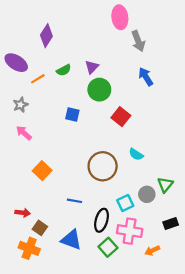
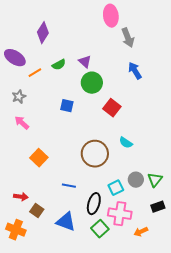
purple triangle: (92, 67) -> (85, 62), turned -32
green triangle: (165, 185) -> (155, 180), moved
orange cross: (29, 248) -> (16, 230), moved

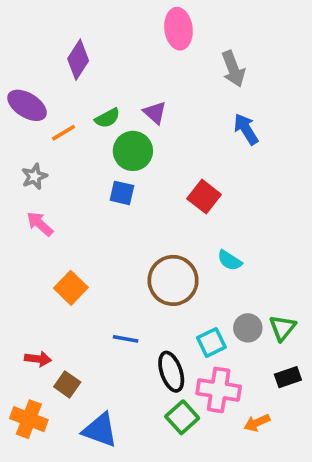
pink ellipse: (111, 16) -> (178, 29), moved
green circle: (92, 83) -> (133, 151), moved
black ellipse: (94, 204) -> (171, 372), turned -35
blue triangle: (66, 222) -> (100, 430), moved

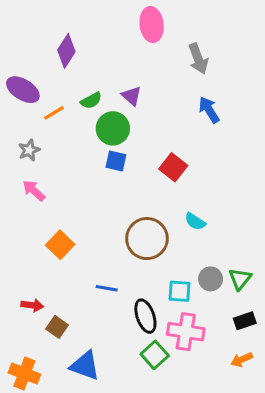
blue square: (122, 193) -> (116, 161), moved
cyan square: (211, 342) -> (180, 291), turned 30
orange cross: (29, 419) -> (24, 373), moved
orange arrow: (257, 423) -> (242, 360), moved

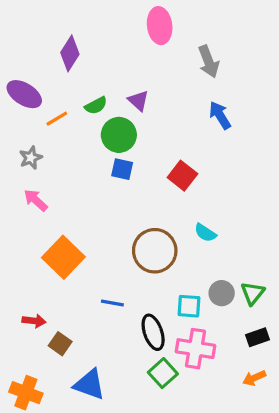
orange square: (60, 245) -> (63, 257), size x1.4

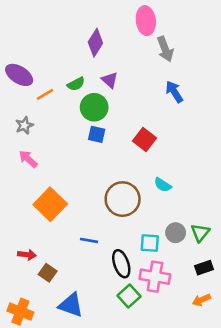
pink ellipse: (160, 26) -> (146, 21), moved
purple diamond: (70, 53) -> (95, 43), moved

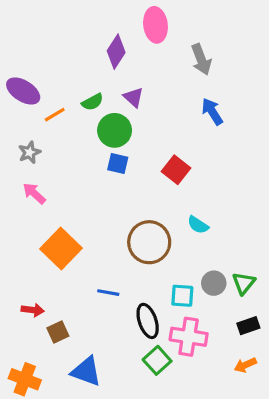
pink ellipse: (146, 21) -> (155, 25), moved
brown square: (48, 273) -> (58, 332), turned 30

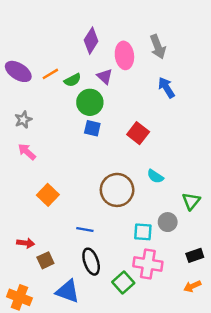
pink ellipse: (155, 25) -> (124, 55), moved
orange line: (55, 115) -> (50, 74), moved
orange square: (61, 248) -> (48, 195), size x0.7
green triangle: (244, 283) -> (191, 201), moved
black ellipse: (148, 321) -> (91, 262), moved

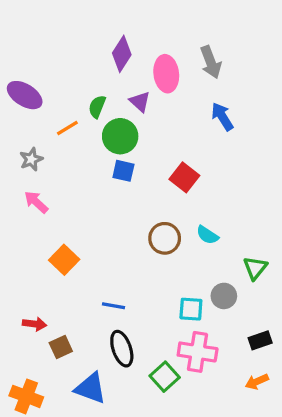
orange line: (50, 74) -> (67, 128), moved
green semicircle: (73, 80) -> (97, 107), turned 140
brown circle: (117, 190) -> (165, 238), moved, size x0.7

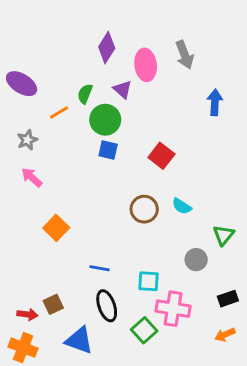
blue arrow: (222, 116) -> (215, 102), moved, turned 35
cyan square: (191, 309) -> (148, 281), moved
red arrow: (35, 324) -> (27, 314), moved

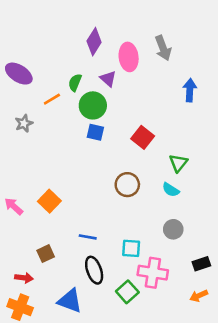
pink arrow: (32, 177) -> (14, 206), moved
cyan semicircle: (182, 206) -> (171, 190), moved
green triangle: (224, 235) -> (178, 163), moved
brown square: (53, 304) -> (46, 254), moved

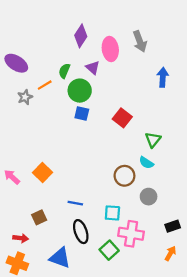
gray star: (24, 123) -> (25, 97), moved
brown circle: (127, 185) -> (124, 176), moved
orange arrow: (199, 296) -> (170, 253), turned 144

